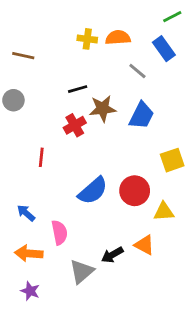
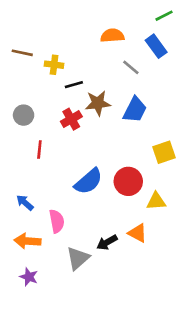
yellow cross: (87, 39) -> (54, 65), moved
gray circle: (13, 100) -> (24, 115), moved

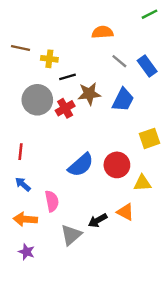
blue rectangle: (156, 46) -> (147, 66), moved
gray circle: (24, 115) -> (37, 100), moved, size x1.6
red line: (39, 150) -> (20, 152), moved

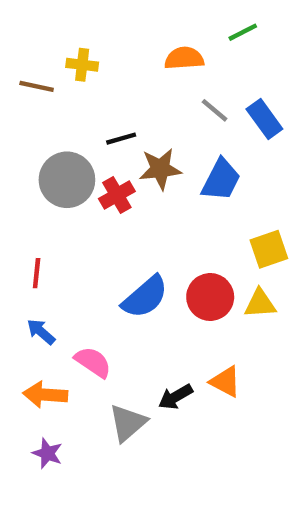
green line: (150, 14) -> (243, 32), moved
yellow cross: (49, 59) -> (82, 65), moved
yellow triangle: (142, 183) -> (260, 304), moved
pink semicircle: (52, 201) -> (93, 362), turned -45

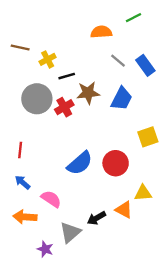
yellow cross: (82, 65) -> (48, 59), moved, turned -35
yellow triangle: (260, 304) -> (143, 193), moved
purple star: (47, 453) -> (45, 249), moved

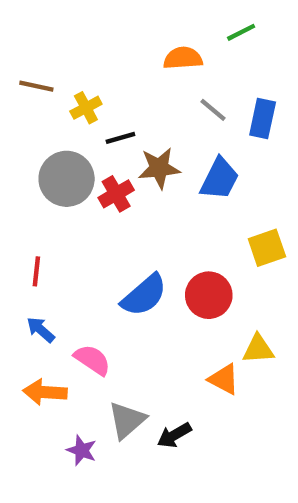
blue rectangle: (145, 65) -> (263, 118), turned 48
black arrow: (96, 218) -> (174, 435), moved

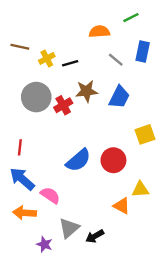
blue rectangle: (263, 118) -> (143, 51), moved
black line: (120, 138) -> (70, 63), moved
blue arrow: (41, 330) -> (22, 179), size x1.6

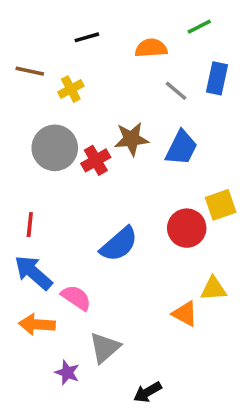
black line: (70, 63) -> (87, 37), moved
red circle: (113, 160) -> (187, 228), moved
black arrow: (95, 236) -> (147, 392), moved

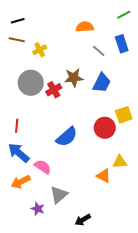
green line: (199, 27) -> (124, 15), moved
black line: (87, 37) -> (18, 21), moved
blue rectangle: (217, 78) -> (122, 44), turned -30
orange arrow: (37, 324) -> (21, 182), turned -30

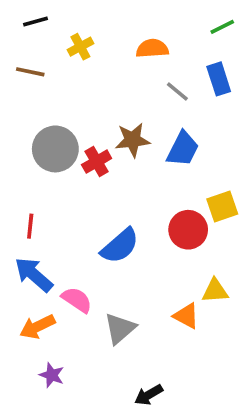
black line: (18, 21) -> (36, 22), moved
yellow cross: (40, 50) -> (80, 47), moved
gray triangle: (59, 195) -> (120, 328), moved
purple star: (38, 209) -> (52, 375), moved

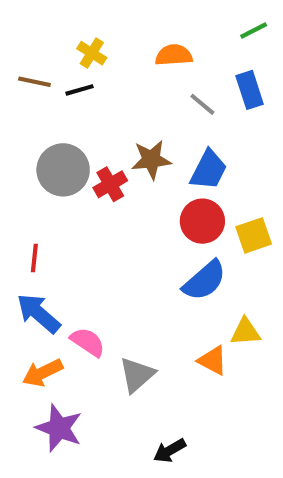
black line: (36, 22) -> (79, 90), moved
yellow cross: (80, 47) -> (92, 53), turned -30
red circle: (188, 230) -> (202, 221), moved
blue semicircle: (120, 246) -> (204, 281), moved
purple star: (52, 375) -> (59, 428), size x1.6

